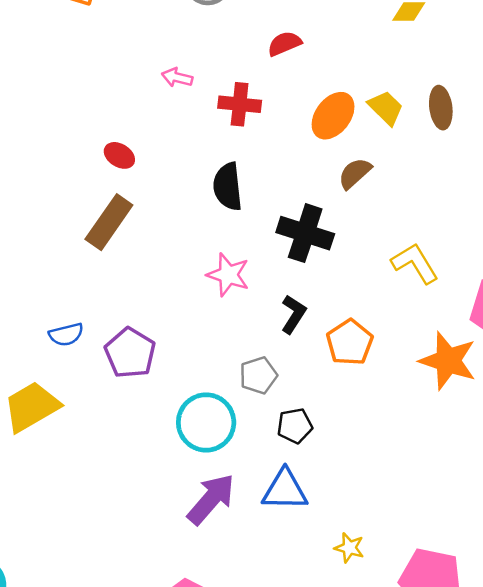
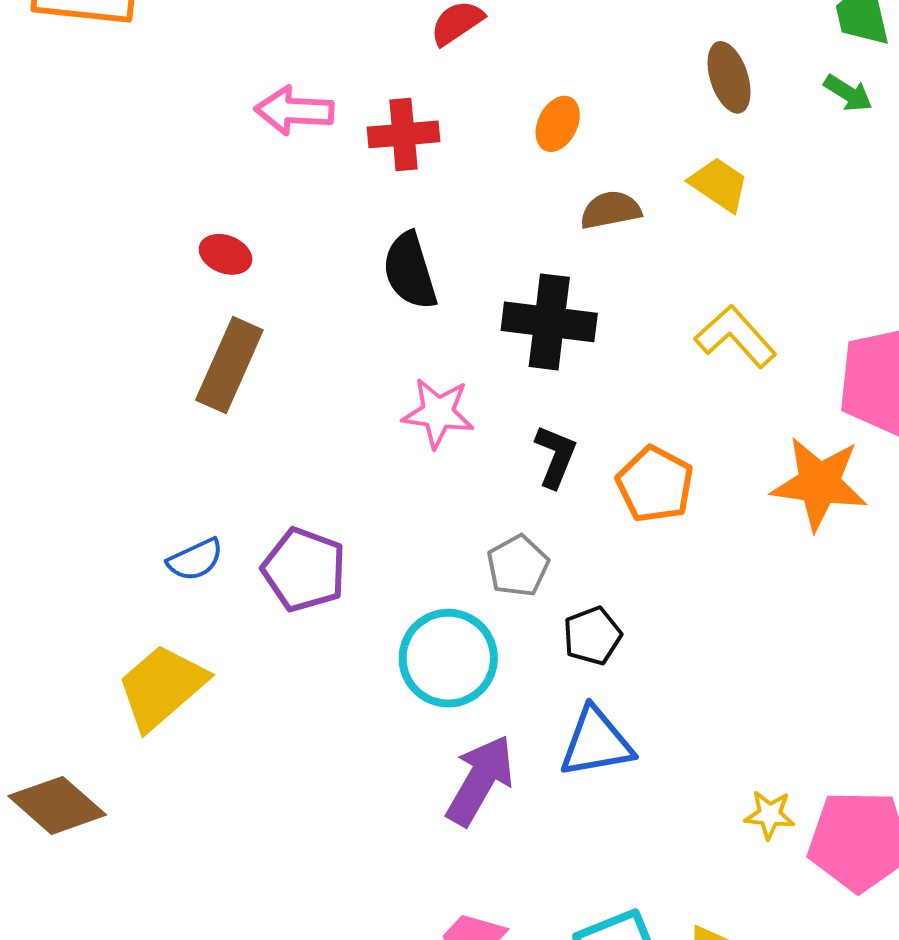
pink arrow: (177, 77) -> (294, 111), size x1.5
yellow trapezoid: (386, 108) -> (719, 184), moved
orange ellipse: (333, 116) -> (558, 124), size x0.7
brown semicircle: (355, 173) -> (611, 210), turned 42
yellow star: (349, 548) -> (770, 815), moved

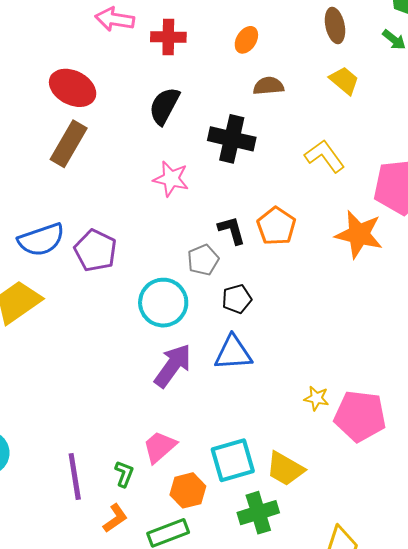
yellow trapezoid: (719, 184) -> (344, 80), moved
red ellipse: (226, 254) -> (73, 88), size x1.8
black semicircle: (410, 271) -> (164, 106), turned 39
black L-shape: (556, 456) -> (232, 230), moved, turned -44
blue semicircle: (195, 560) -> (41, 240), size x1.6

